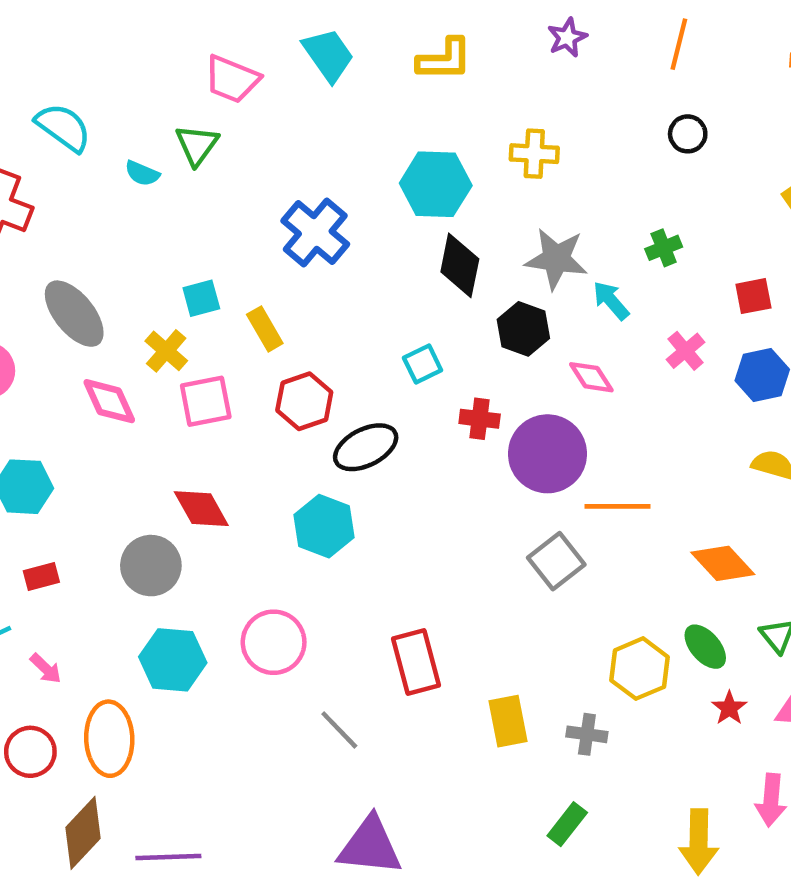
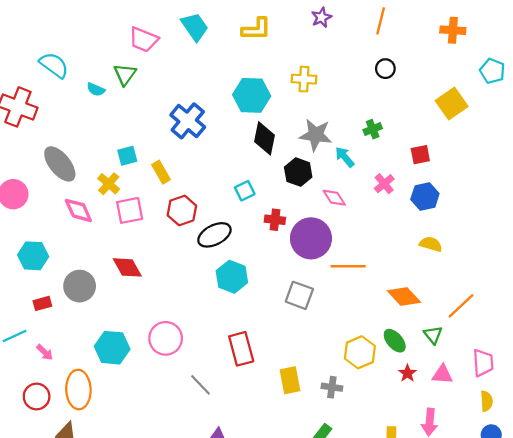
cyan hexagon: (324, 526) -> (232, 277), moved
gray square: (556, 561) -> (299, 295), moved, turned -32
gray circle: (151, 566) -> (80, 286), moved

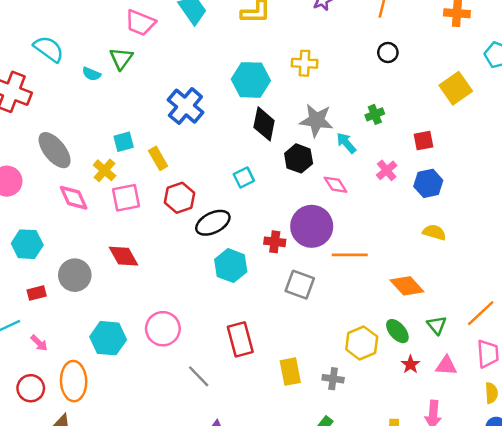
red cross: (275, 220) -> (275, 242), moved
orange line: (461, 306) -> (481, 313), moved

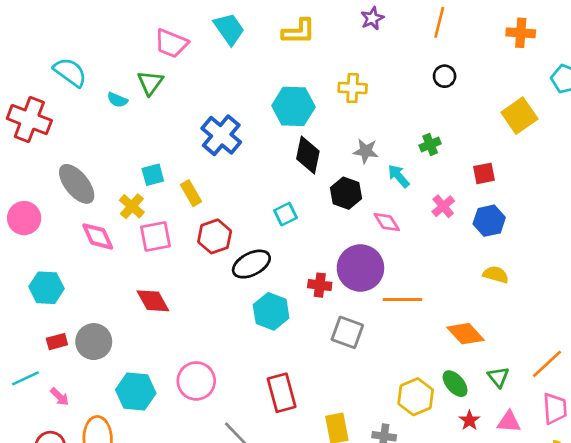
gray star: (316, 120) -> (366, 151), size x0.7
gray circle: (75, 275) -> (94, 342), moved

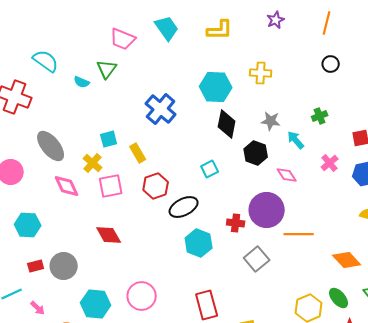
gray square: (347, 332) -> (257, 259), turned 30

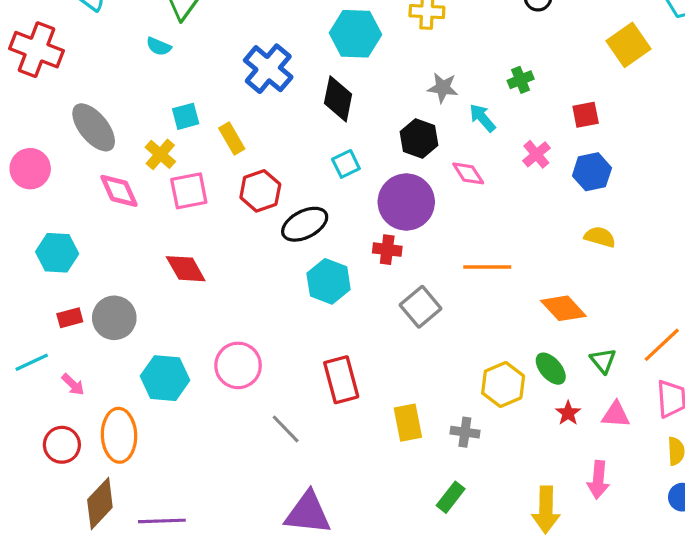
cyan semicircle: (82, 82) -> (159, 46), moved
black diamond: (227, 124) -> (338, 99), moved
purple circle: (267, 210) -> (406, 202), moved

